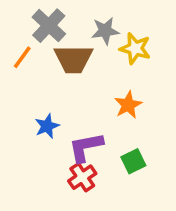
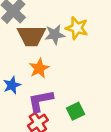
gray star: (105, 31) -> (55, 35), moved
orange star: (128, 105) -> (39, 68), moved

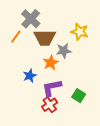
gray star: (55, 35) -> (64, 51), moved
green square: (76, 111) -> (79, 96), turned -32

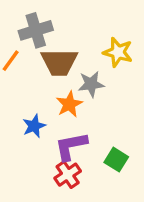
gray cross: (31, 19) -> (36, 30), turned 30

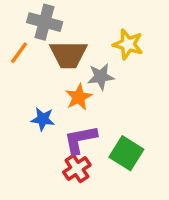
gray cross: (36, 30) -> (45, 22), turned 32
blue star: (34, 126) -> (43, 119), turned 30
green square: (116, 160) -> (126, 153), size x1.4

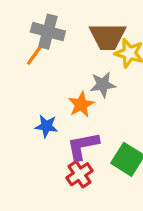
orange line: (19, 53) -> (35, 55), moved
brown trapezoid: (68, 54) -> (108, 37), moved

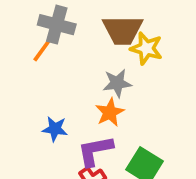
orange star: (81, 105) -> (110, 112), moved

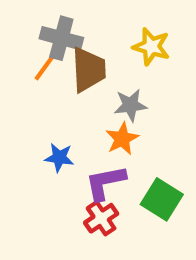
brown trapezoid: (123, 30) -> (89, 70), moved, turned -93
yellow star: (146, 48) -> (151, 47), moved

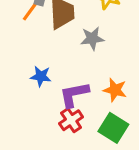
orange star: (122, 139) -> (115, 90), moved, turned -30
green square: (162, 199) -> (113, 128), moved

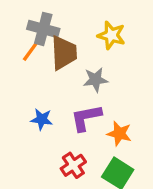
purple L-shape: (74, 94) -> (86, 118), moved

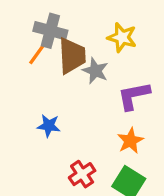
gray star: (96, 80) -> (95, 71), moved, turned 30
purple L-shape: (86, 118) -> (134, 96), moved
orange star: (119, 134) -> (130, 141), turned 30

